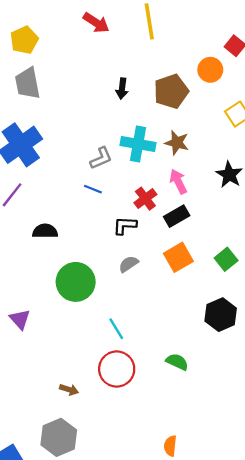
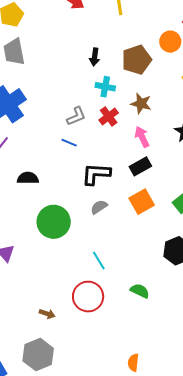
cyan cross: (138, 144) -> (105, 87), moved, size x0.7
red cross: (145, 199) -> (109, 116), moved
black L-shape: (125, 226) -> (96, 174), size x1.4
cyan line: (116, 329) -> (99, 261), moved

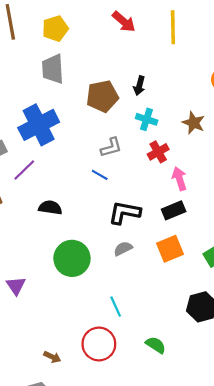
brown pentagon: (137, 60) -> (102, 96), moved
brown star: (141, 104) -> (194, 123), moved
red cross: (109, 116) -> (158, 152), moved

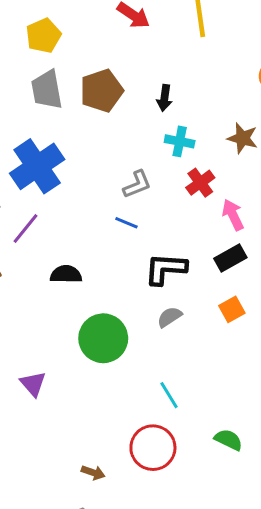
brown pentagon: (102, 96) -> (101, 91), moved
orange square: (170, 249) -> (232, 309), size x0.7

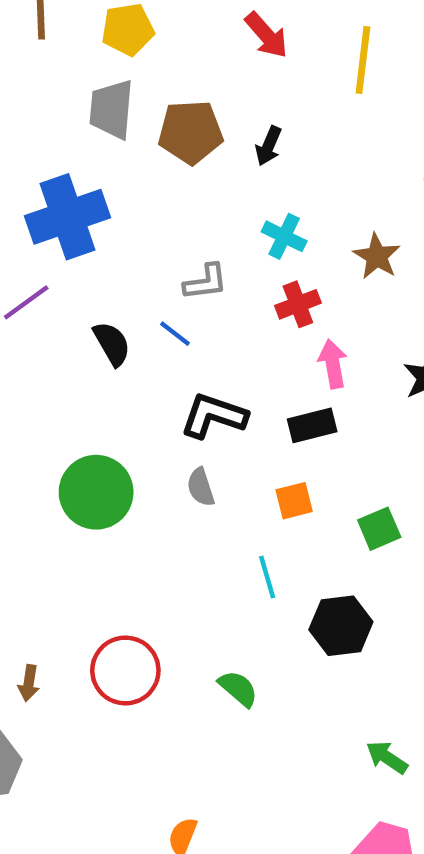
black arrow: (164, 98) -> (268, 146), moved
black semicircle: (66, 274) -> (112, 344), moved, turned 44
gray semicircle: (169, 317) -> (201, 487), turned -90
cyan line: (169, 395) -> (267, 577), moved
brown arrow: (93, 472) -> (29, 683), turned 65

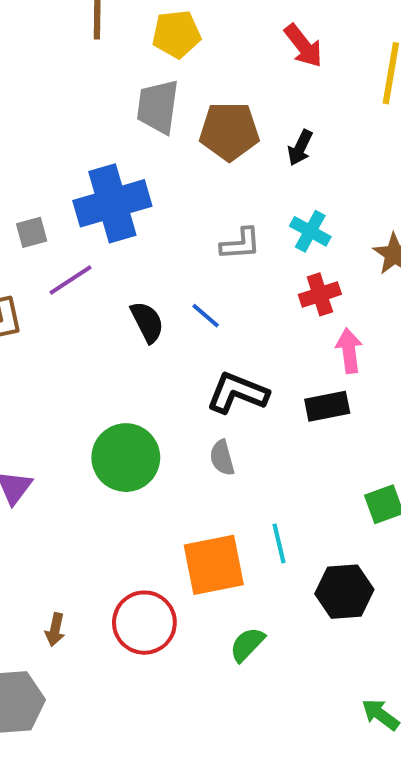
gray L-shape: (206, 282) -> (241, 244), moved
orange square: (294, 501) -> (214, 565), moved, size x1.8
green semicircle: (238, 689) -> (247, 644), turned -90

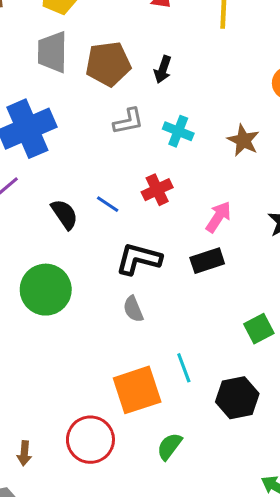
gray L-shape: (241, 244) -> (128, 121), moved
red cross: (320, 294) -> (157, 190), moved
pink arrow: (349, 351) -> (218, 217), turned 48
green circle: (126, 458) -> (46, 290), moved

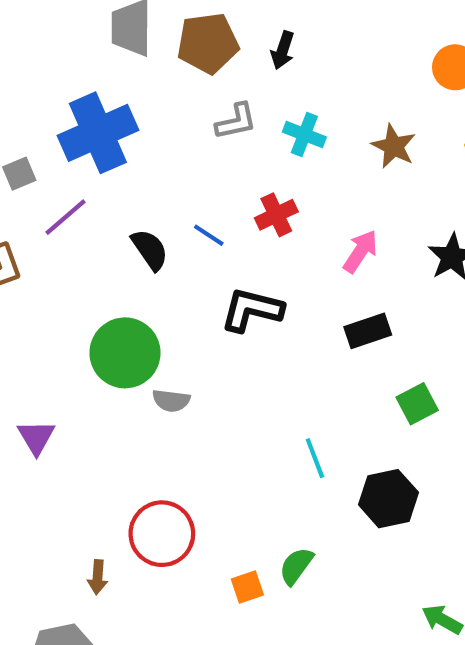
black rectangle: (207, 261) -> (368, 331), moved
gray semicircle: (133, 309) -> (171, 401), moved, turned -60
orange square: (137, 390) -> (247, 587), moved, size x0.5
red circle: (90, 440) -> (162, 534), moved

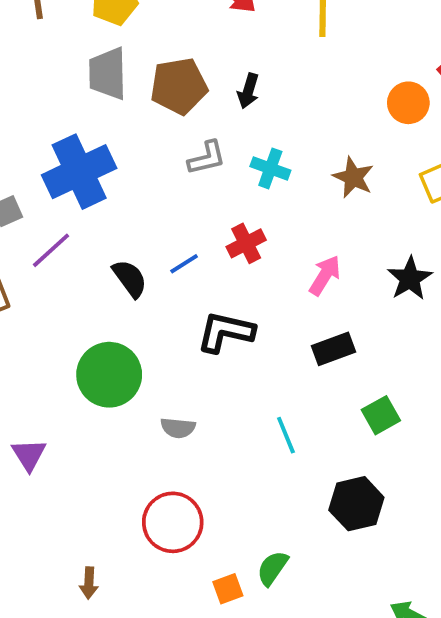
blue line: (209, 235) -> (184, 264), turned -64
gray semicircle: (171, 401) -> (178, 428), moved
cyan line: (315, 458) -> (286, 435), moved
red circle: (162, 534) -> (173, 522), moved

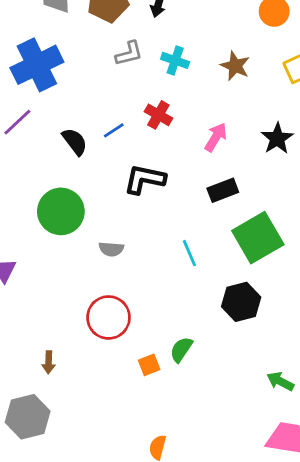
red cross: (246, 243) -> (158, 115), turned -32
green square: (381, 415) -> (258, 238), size x1.8

